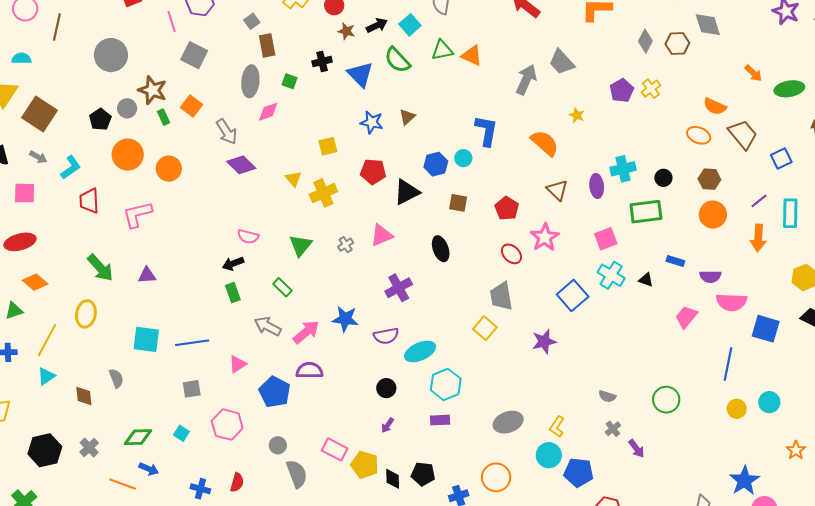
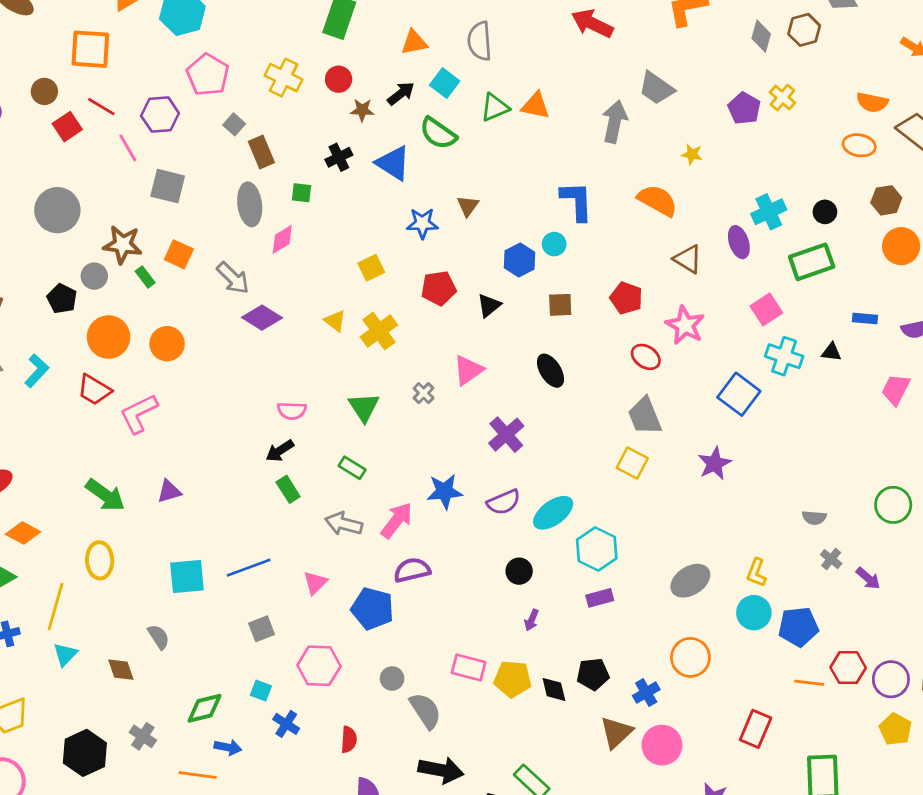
black triangle: (407, 192) -> (489, 306), size x0.7
red trapezoid: (89, 201) -> (94, 390), moved, turned -44
blue cross: (200, 489) -> (286, 724), moved, turned 30

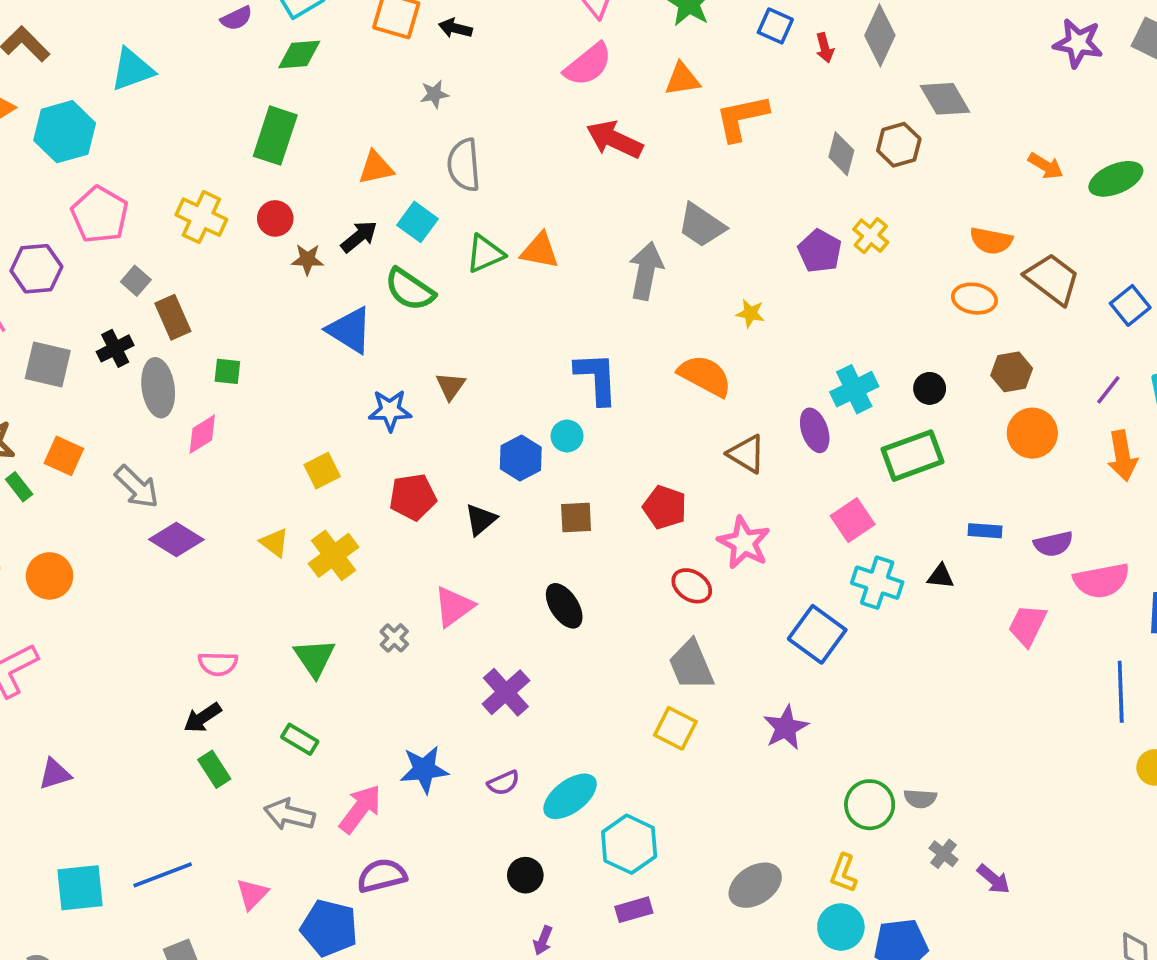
black cross: (339, 157) -> (115, 348), moved
purple semicircle: (504, 502) -> (504, 783), size x0.7
green circle: (893, 505) -> (870, 805), moved

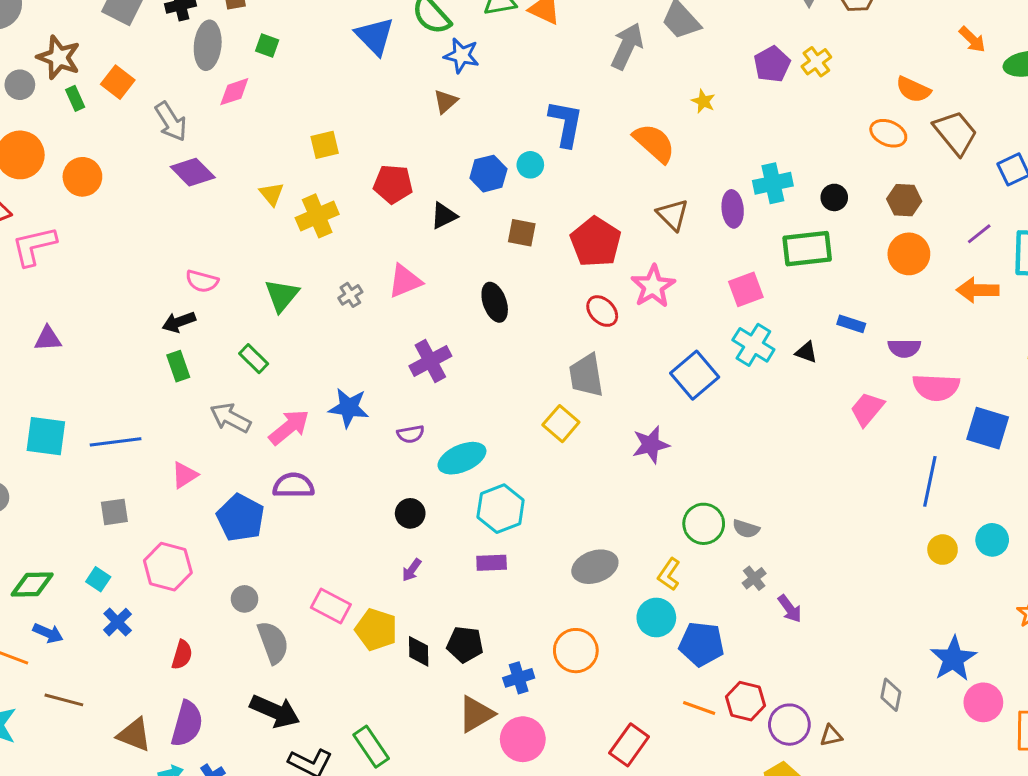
blue star: (390, 410) -> (462, 55), moved
orange arrow: (1122, 456) -> (978, 290), turned 87
red pentagon: (665, 507) -> (596, 242), size x1.4

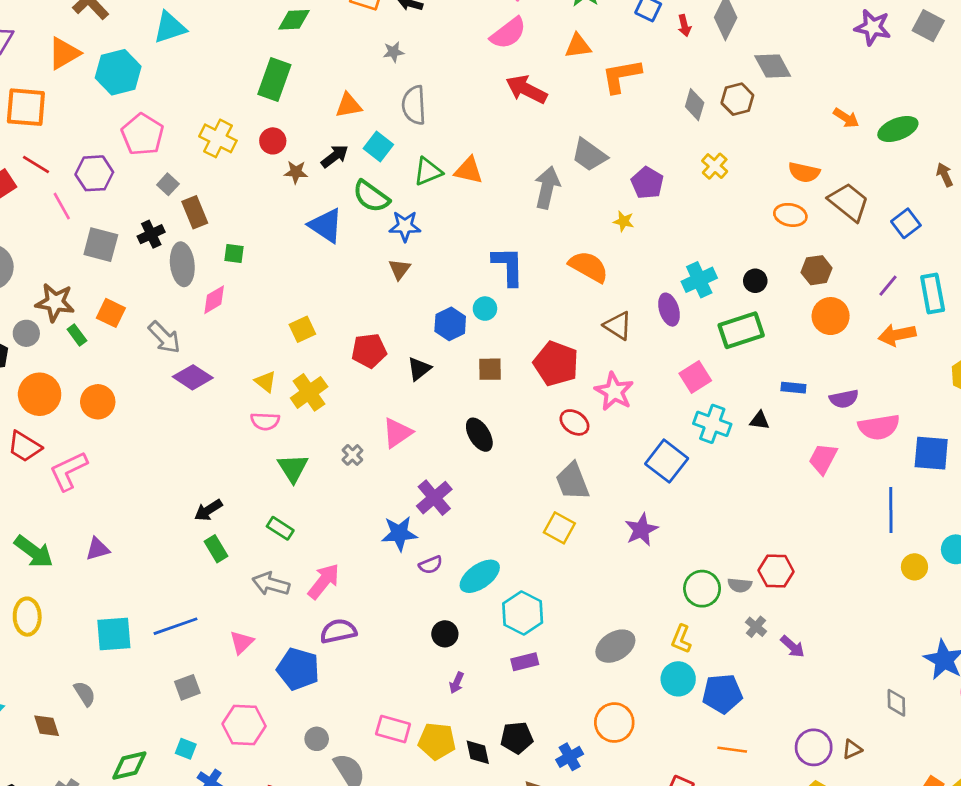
purple pentagon: (772, 64) -> (647, 183), moved
pink semicircle: (202, 281) -> (265, 421), moved
blue star: (349, 408) -> (399, 533), moved
red hexagon: (746, 701) -> (776, 571), moved

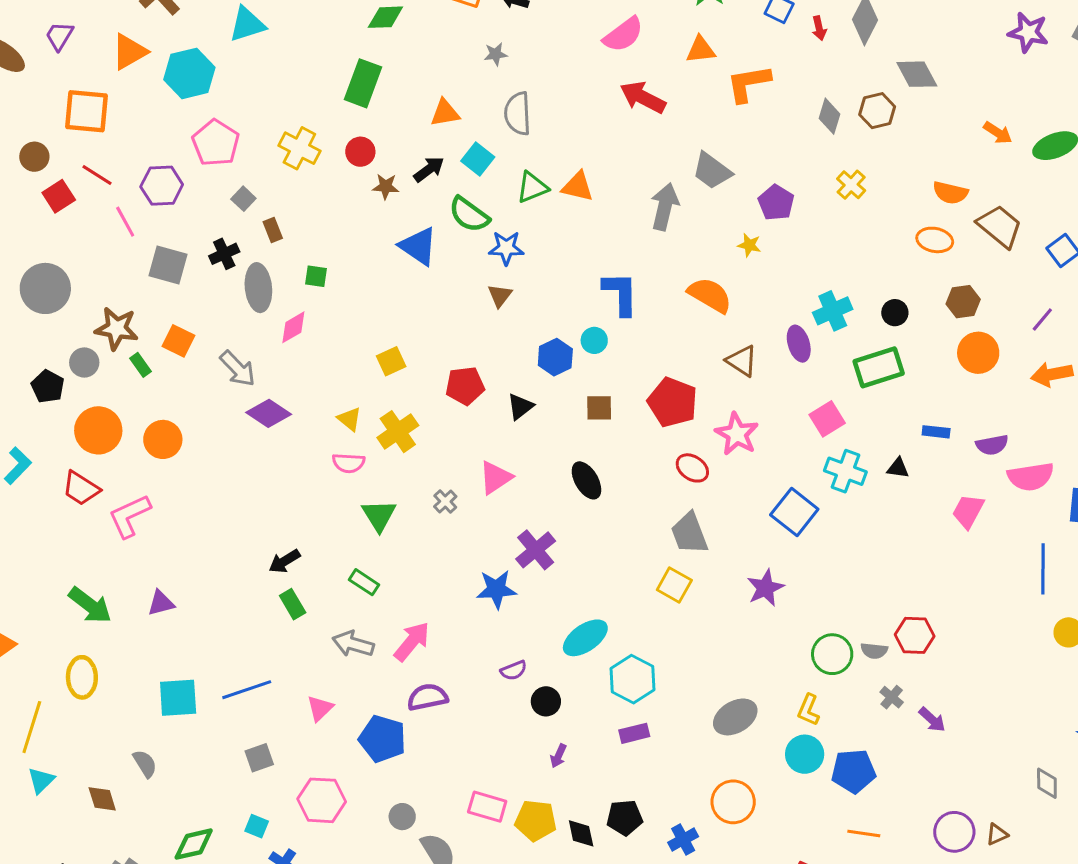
brown rectangle: (195, 212) -> (273, 230), size x0.7
purple semicircle: (431, 565) -> (514, 670), moved

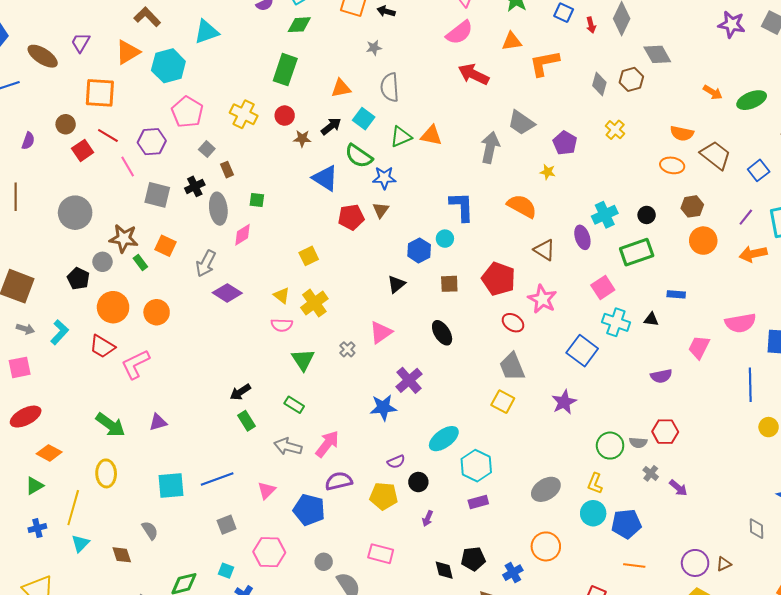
gray arrow: (238, 369) -> (206, 263), turned 72
red pentagon: (465, 386) -> (351, 217), moved
purple semicircle: (992, 445) -> (661, 376), moved
yellow pentagon: (536, 821) -> (384, 496), moved

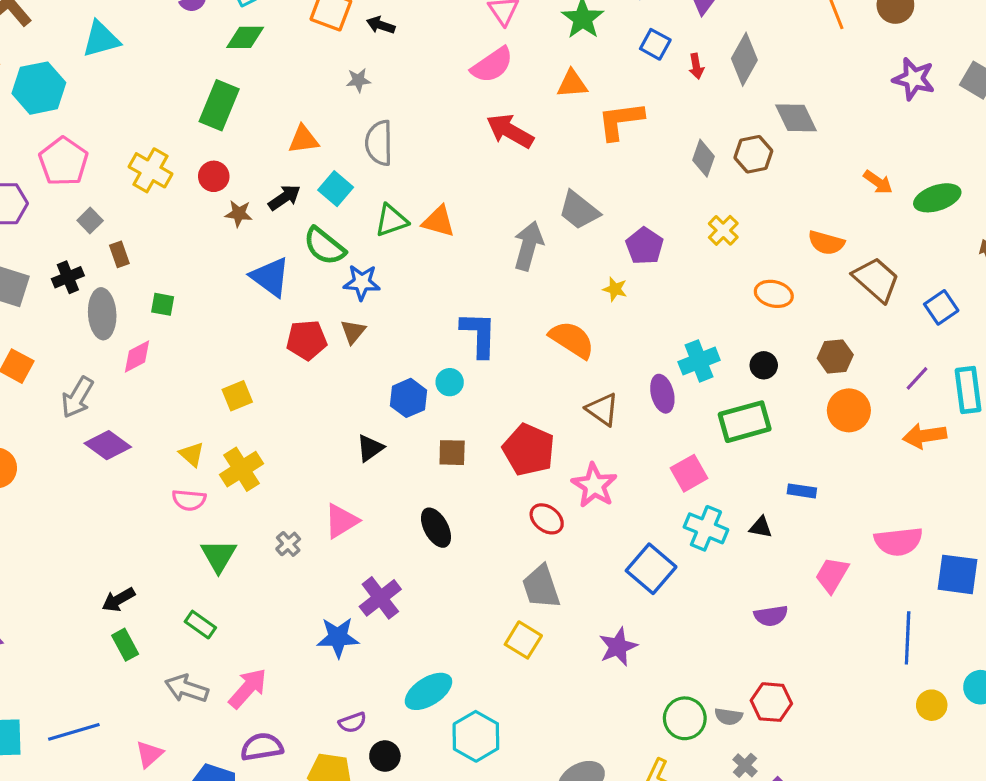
orange ellipse: (672, 165) -> (774, 294), moved

